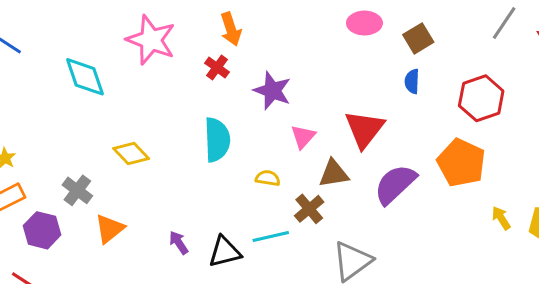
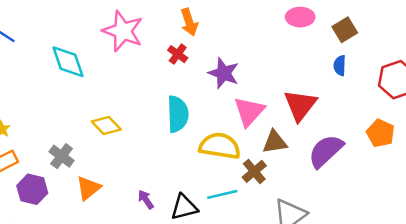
pink triangle: (303, 137) -> (249, 111), size x1.5
orange pentagon: (461, 163) -> (381, 133), size x0.7
yellow semicircle: (268, 178) -> (220, 146), size x2.0

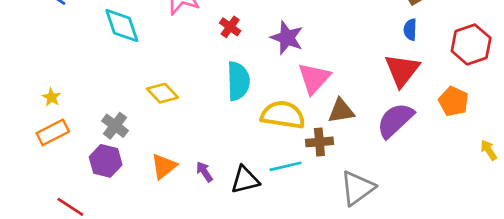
red cross: (178, 54) -> (230, 27), moved
red triangle: (300, 105) -> (402, 70), moved
brown cross: (254, 171) -> (319, 142), turned 35
orange triangle: (88, 188) -> (164, 166), moved
purple hexagon: (32, 189) -> (106, 161), moved

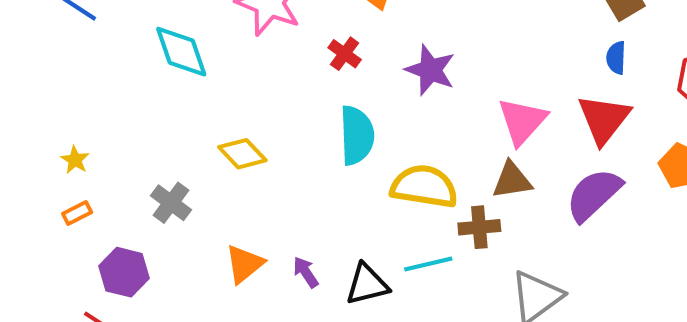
pink triangle: (314, 78) -> (522, 121), moved
orange rectangle: (53, 132) -> (77, 213), size x0.6
purple hexagon: (106, 161) -> (124, 272), moved

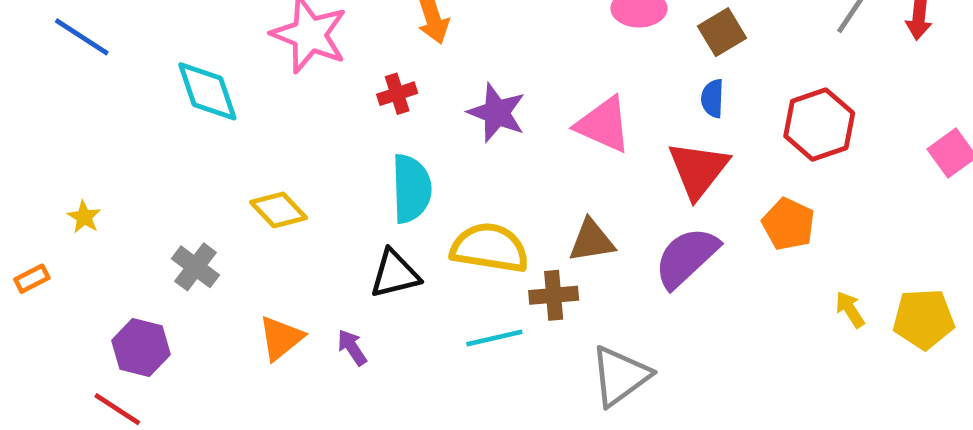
red cross: (345, 54) -> (397, 94), turned 36
pink triangle: (522, 121) -> (603, 125), moved, turned -48
orange rectangle: (77, 213) -> (32, 279), moved
black triangle: (367, 284) -> (395, 274), moved

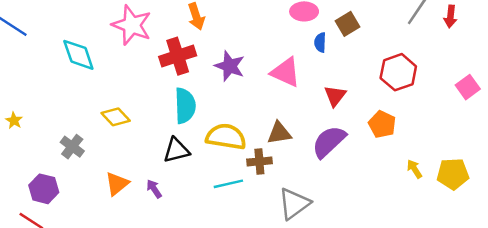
red cross: (397, 94) -> (178, 56), size x1.8
blue semicircle: (712, 98) -> (320, 42), moved
red triangle: (698, 170) -> (335, 96), size x0.7

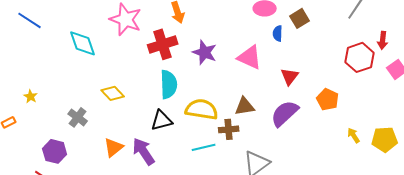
red arrow: (450, 16) -> (383, 40), moved
red hexagon: (398, 72) -> (360, 57), moved
purple arrow: (154, 189) -> (144, 151), size x1.8

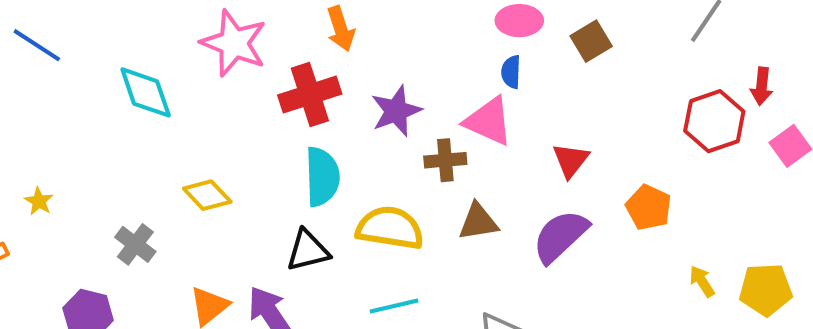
blue semicircle: (278, 33) -> (511, 72), moved
purple star: (205, 52) -> (396, 111), turned 30
brown cross: (229, 129) -> (445, 160), moved

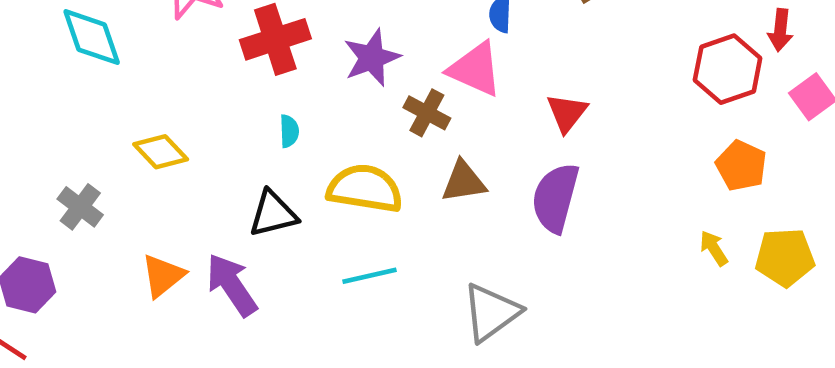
brown cross: (445, 160) -> (427, 113), turned 33
cyan semicircle: (322, 177) -> (289, 131), size x0.5
orange pentagon: (649, 207) -> (741, 166), moved
purple semicircle: (560, 236) -> (555, 198), turned -32

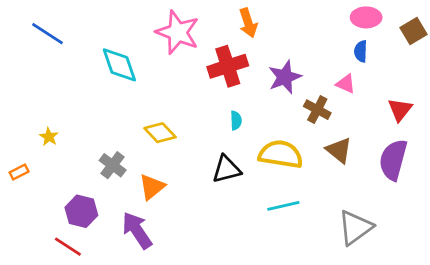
pink triangle: (475, 69) -> (346, 84), size x0.6
brown triangle: (464, 182) -> (339, 150), turned 48
orange triangle: (163, 276) -> (152, 187), moved
purple arrow: (232, 285) -> (137, 230), moved

